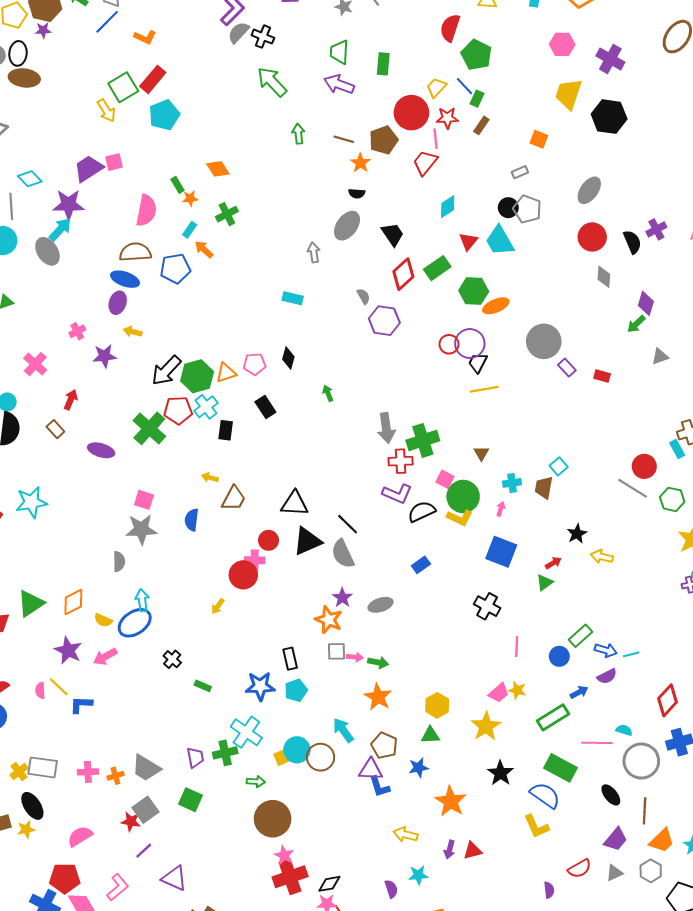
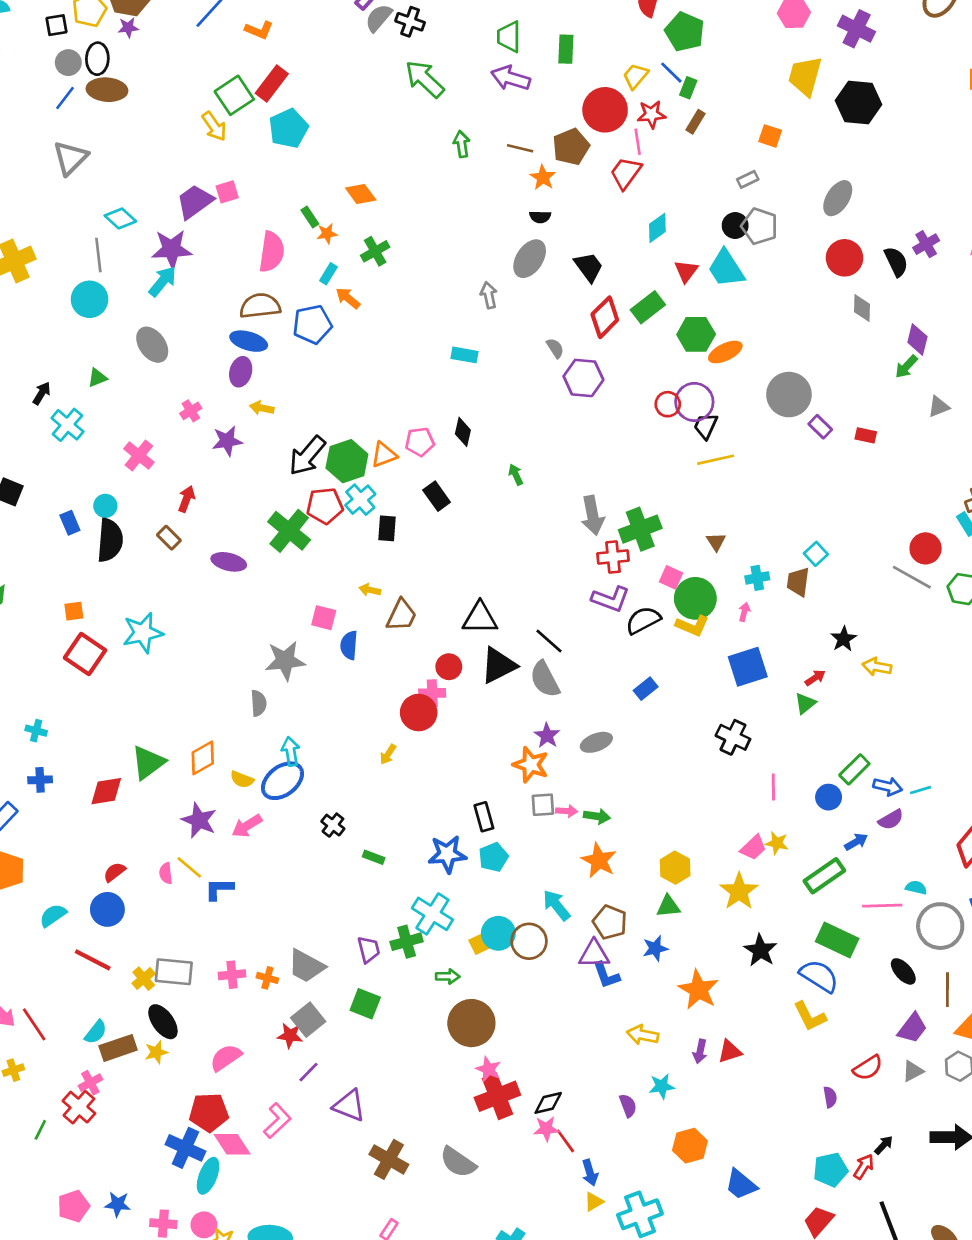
gray ellipse: (47, 251) -> (152, 345), moved
pink square: (144, 500) -> (324, 618), moved
blue square: (501, 552) -> (748, 667), turned -36
orange cross: (115, 776) -> (267, 978), turned 35

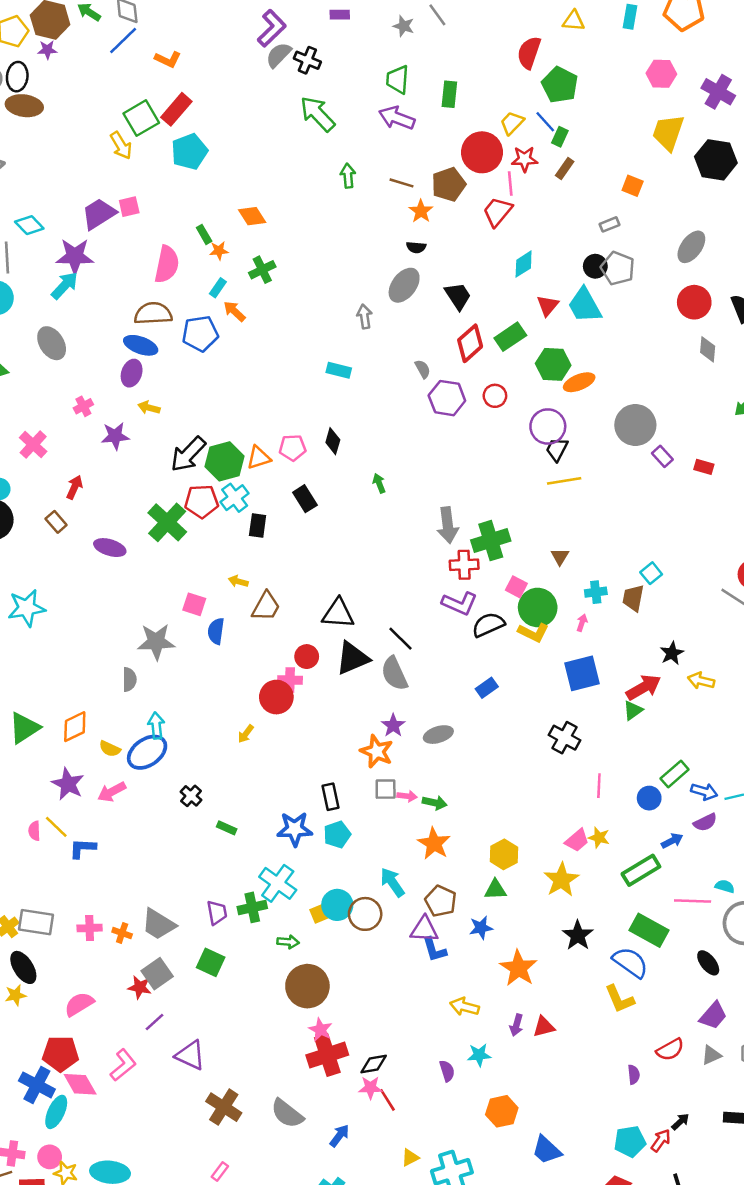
red circle: (668, 404) -> (495, 396), moved
red arrow: (815, 678) -> (644, 687), size x1.8
blue arrow: (590, 1173) -> (339, 1136), moved, turned -130

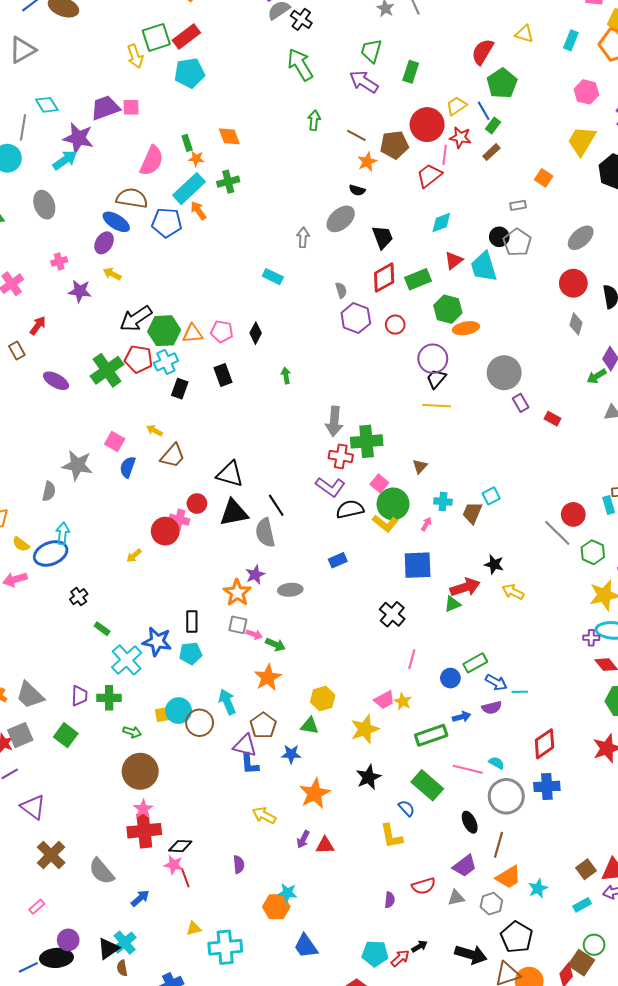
cyan rectangle: (218, 288) -> (189, 189), size x2.0
black star: (672, 653) -> (494, 564), turned 30
cyan cross: (278, 883) -> (127, 660), moved
blue semicircle: (630, 962) -> (407, 808), size x0.6
cyan star: (479, 1055) -> (287, 893), moved

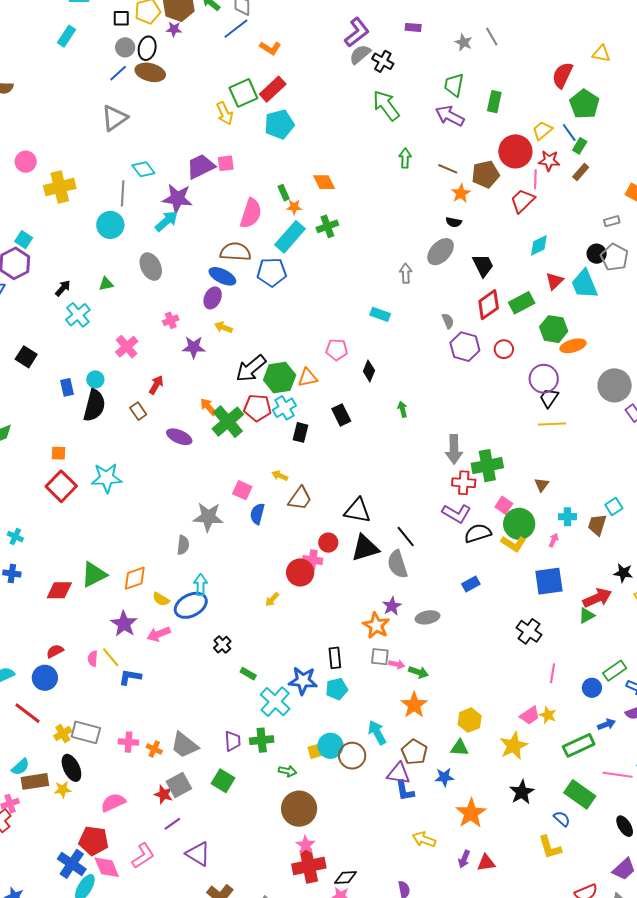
orange arrow: (198, 211) -> (208, 407), moved
pink pentagon: (222, 331) -> (337, 350), moved

